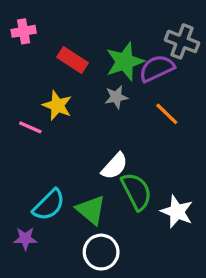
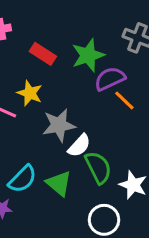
purple semicircle: (157, 68) -> (110, 79), moved
gray star: (116, 97) -> (59, 125), moved, size x1.6
white circle: (101, 252) -> (104, 220), moved

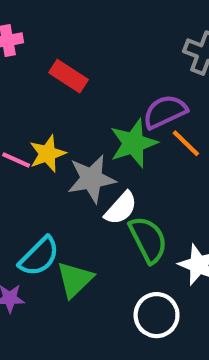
green star: (88, 55) -> (133, 143), moved
yellow star: (30, 93) -> (48, 154), moved, turned 30
green triangle: (59, 183) -> (75, 279), moved, turned 36

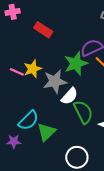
white circle: (157, 315) -> (77, 157), moved

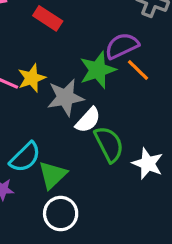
white circle: (77, 157) -> (61, 214), moved

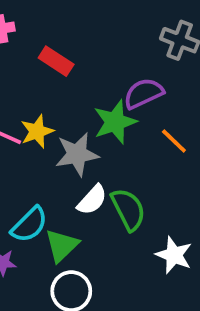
orange line: (138, 70) -> (174, 141), moved
white semicircle: (88, 120) -> (92, 200), moved
white star: (148, 164) -> (174, 255), moved

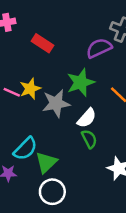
purple semicircle: (143, 93) -> (99, 48), moved
white semicircle: (92, 200) -> (87, 118), moved
green semicircle: (128, 209) -> (89, 139), size x0.7

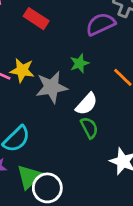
green star: (81, 82) -> (80, 63), size x0.6
yellow star: (30, 89) -> (22, 70), turned 30
green triangle: (46, 162) -> (29, 177), moved

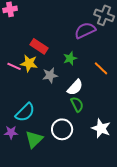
red rectangle: (36, 19) -> (39, 46), moved
gray star: (52, 87) -> (50, 75), size x0.7
white circle: (47, 188) -> (62, 129), moved

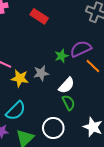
purple semicircle: (85, 30) -> (81, 49), moved
red rectangle: (39, 46) -> (39, 16), moved
yellow star: (29, 63) -> (20, 78), moved

